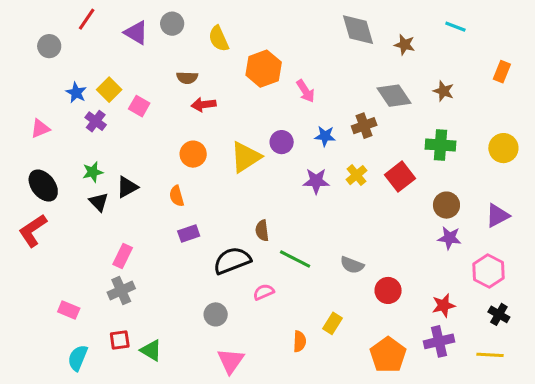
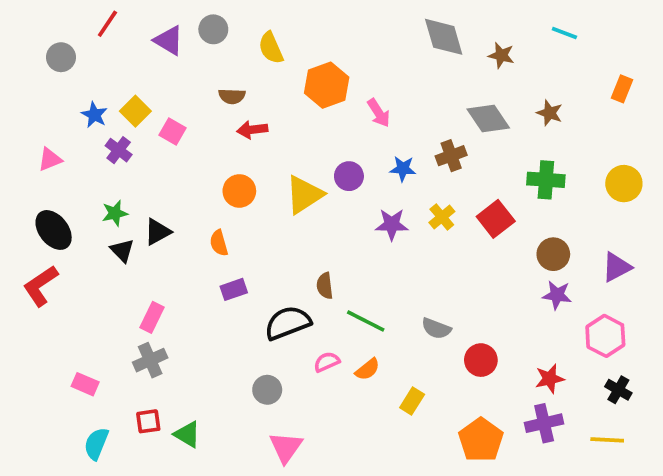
orange semicircle: (300, 341) -> (368, 369), moved, turned 48

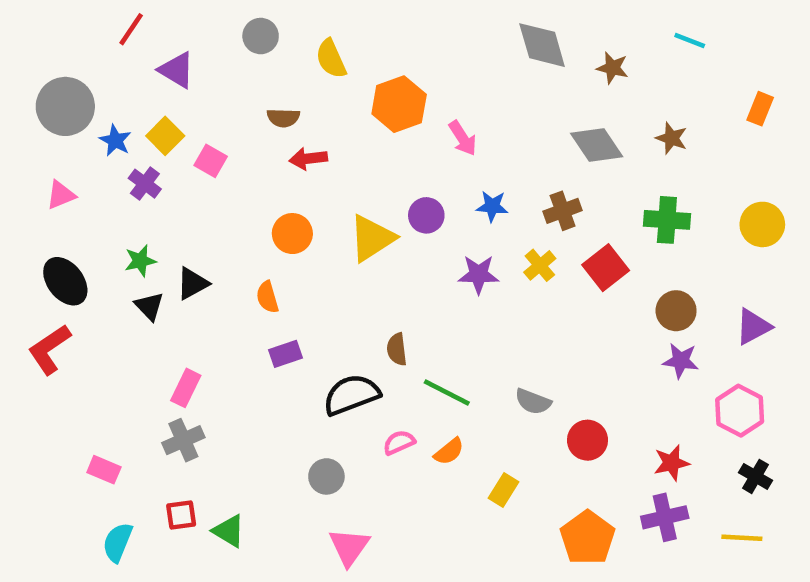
purple triangle: (169, 40) -> (177, 70), moved
gray circle: (61, 57) -> (65, 106), moved, size x1.6
brown cross: (451, 156) -> (563, 211), moved

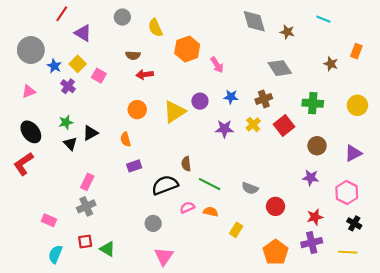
brown star: (672, 138) -> (331, 64), moved
purple star: (681, 361) -> (311, 178), moved
orange semicircle: (449, 451) -> (211, 212), turned -128

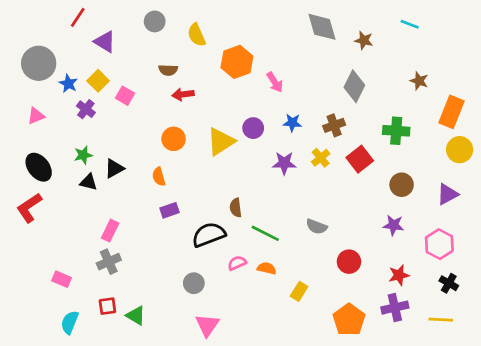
orange rectangle: (356, 51) -> (452, 112), moved, size x1.6
gray diamond: (280, 68) -> (354, 86), turned 60
yellow circle: (357, 105) -> (460, 150), moved
black triangle: (70, 144) -> (89, 182), turned -32
gray semicircle: (250, 188) -> (317, 227), moved

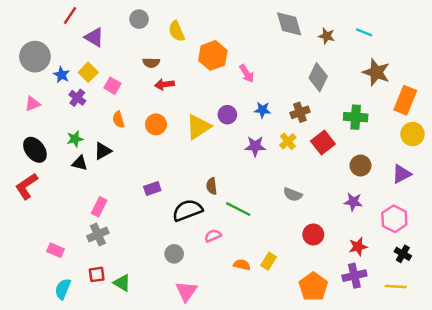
cyan line: (410, 24) -> (364, 32), moved
brown star: (419, 81) -> (376, 72), size x1.6
orange semicircle: (159, 177) -> (118, 120), moved
gray semicircle: (317, 227) -> (293, 195), moved
orange semicircle: (267, 268) -> (242, 265), moved

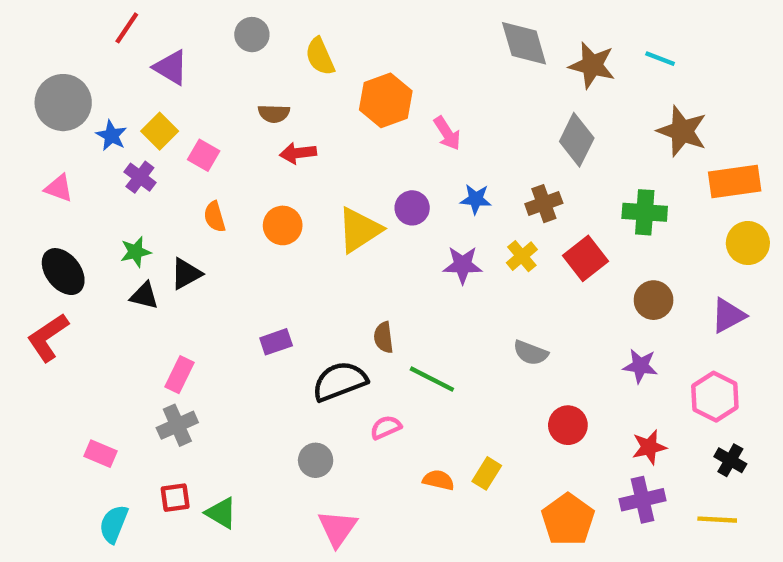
brown star: (327, 36) -> (592, 65), size x1.5
orange rectangle: (405, 100) -> (735, 182), turned 60
pink triangle: (33, 104) -> (59, 188), turned 42

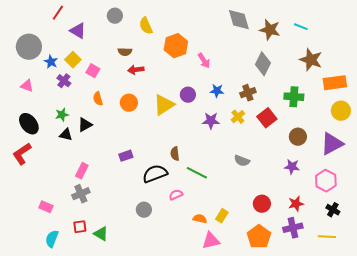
purple triangle: (728, 315) -> (332, 144), size x1.4
red circle: (568, 425) -> (262, 204), moved
pink triangle: (337, 528) -> (211, 241), moved, turned 42

